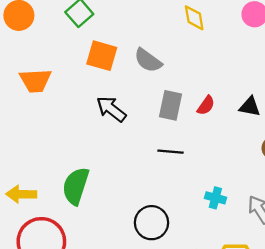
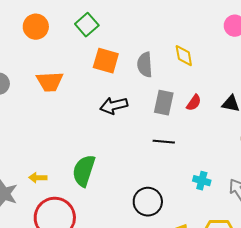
yellow diamond: (194, 18) -> (184, 56), moved
gray semicircle: (148, 60) -> (145, 65), turned 50
black arrow: (111, 109) -> (114, 106), turned -52
yellow arrow: (21, 194) -> (38, 178), size x0.7

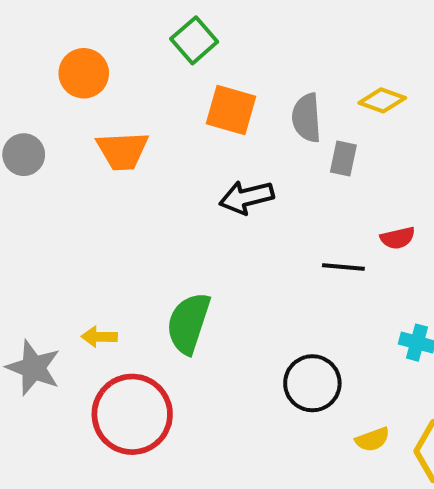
orange circle: (36, 27) -> (84, 73), moved
yellow diamond: (184, 56) -> (382, 100), turned -60
gray rectangle: (164, 103) -> (343, 159), moved, size x0.7
red semicircle: (194, 103) -> (398, 238), moved, turned 42

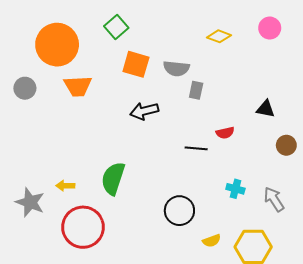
orange circle: (84, 73) -> (57, 45), size x1.6
yellow diamond: (382, 100) -> (219, 36), moved
gray semicircle: (307, 118) -> (176, 68), turned -80

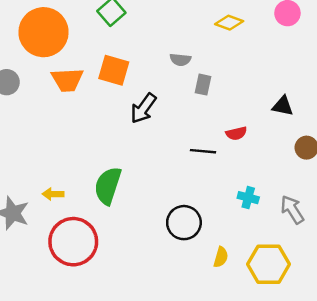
orange square: (136, 64) -> (114, 70), moved
gray semicircle: (176, 68) -> (180, 60), size x0.7
black arrow: (144, 111) -> (143, 108), turned -40
yellow semicircle: (212, 241) -> (221, 257), turned -54

